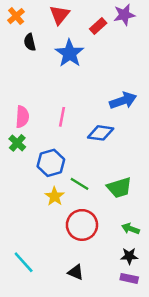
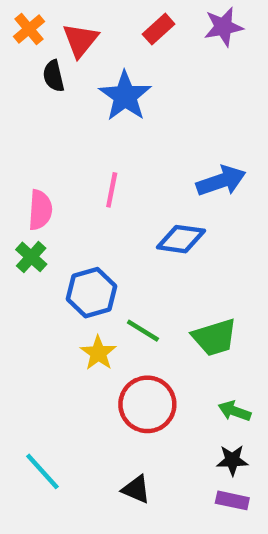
red triangle: (60, 15) -> (80, 40), moved
red rectangle: (98, 26) -> (159, 29), moved
pink line: (62, 117) -> (112, 190), moved

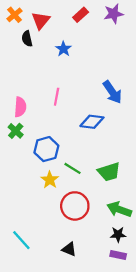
blue star: (125, 96) -> (63, 49), size x0.6
blue arrow: (221, 181) -> (112, 92), turned 75
green arrow: (235, 411) -> (119, 209), size x1.5

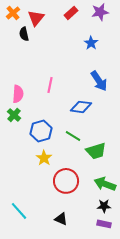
blue star: (63, 49) -> (91, 43), moved
green line: (73, 168) -> (73, 136), moved

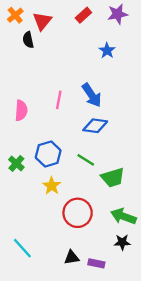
blue arrow: (99, 81) -> (92, 95), moved
green cross: (14, 115) -> (16, 163), moved
black triangle: (61, 219) -> (72, 258), turned -32
purple rectangle: (104, 224) -> (96, 263), moved

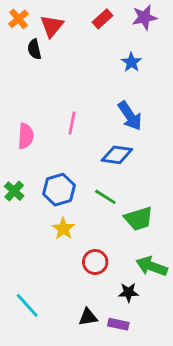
blue arrow: (92, 95) -> (130, 116), moved
green cross: (16, 163) -> (14, 191), moved
red circle: (78, 213) -> (95, 262), size x0.7
black star: (122, 242) -> (128, 292), moved

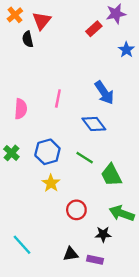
red rectangle: (102, 19) -> (94, 29), moved
blue star: (131, 62) -> (126, 50), moved
blue diamond: (117, 155) -> (94, 124), turned 45
green trapezoid: (139, 219) -> (111, 175), turned 80

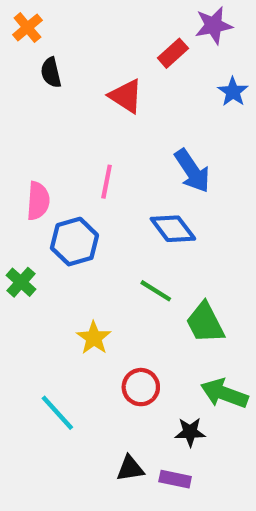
red triangle: (42, 21) -> (126, 96), moved, turned -36
blue hexagon: (47, 152) -> (74, 242), moved
cyan line: (22, 245) -> (57, 413), moved

